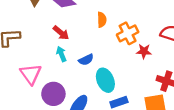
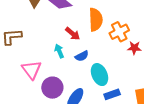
orange semicircle: (102, 20) -> (96, 20), size x1.6
red arrow: (61, 33) -> (73, 34), moved

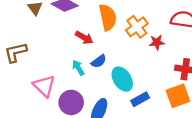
cyan arrow: (59, 51) -> (78, 68), moved

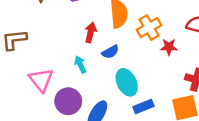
red arrow: (84, 38) -> (91, 32), turned -114
blue semicircle: (99, 61) -> (110, 52), moved

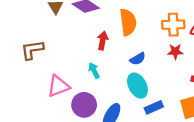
orange cross: (149, 28) -> (173, 25), moved, turned 30
blue semicircle: (110, 52) -> (138, 59), moved
pink triangle: (41, 80) -> (58, 86), turned 50

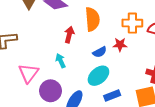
red star: (175, 51) -> (120, 45), moved
pink triangle: (58, 86) -> (28, 73), turned -35
cyan ellipse: (137, 86) -> (98, 76), turned 75

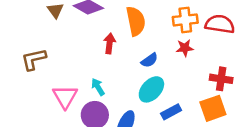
red star: (120, 45) -> (185, 48), moved
cyan arrow: (61, 61) -> (98, 87), moved

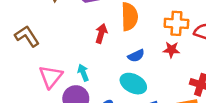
brown L-shape: (34, 59) -> (27, 36), turned 60
cyan ellipse: (151, 89) -> (133, 84), turned 65

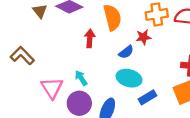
red star: (171, 50) -> (143, 37), moved

